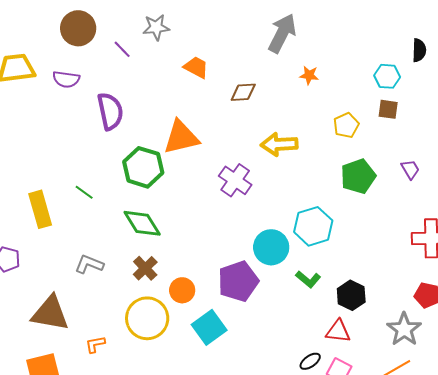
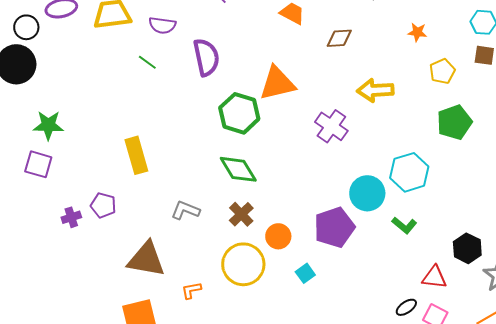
orange star: (309, 75) -> (417, 32), moved
green line: (84, 192) -> (147, 62), moved
black hexagon: (351, 295) -> (467, 248), moved
cyan square: (209, 327) -> (305, 273), size x0.6

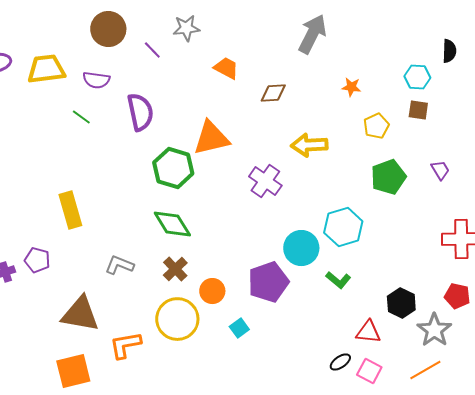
orange L-shape: (191, 290) -> (125, 345), size x1.6

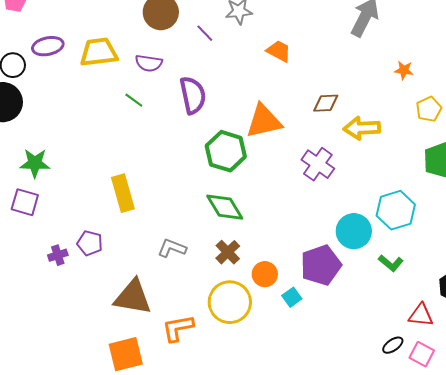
brown diamond: (273, 93) -> (326, 103), moved
cyan square: (239, 328) -> (292, 297), moved

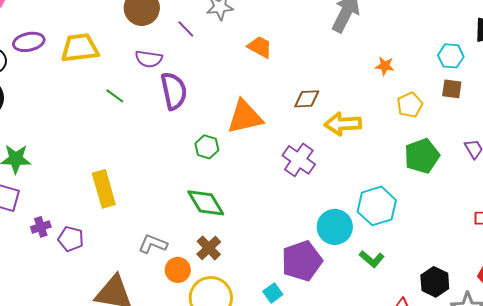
purple semicircle: (149, 63) -> (149, 59), moved
green hexagon: (226, 151) -> (207, 147), size x0.6
purple cross: (58, 255) -> (41, 227), moved
orange circle: (265, 274) -> (178, 270), moved

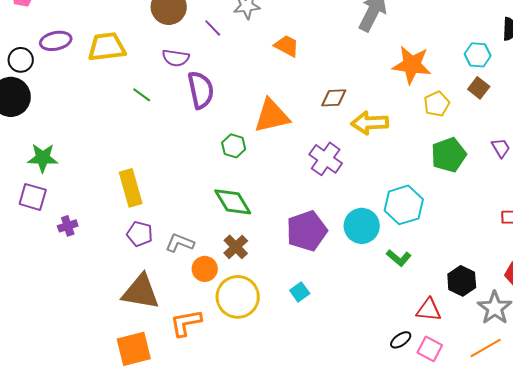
orange star: (385, 66) -> (412, 65), size x2.0
brown square: (452, 89) -> (479, 88), turned 30
purple pentagon: (71, 239) -> (140, 234), moved
purple pentagon: (302, 261) -> (307, 231), moved

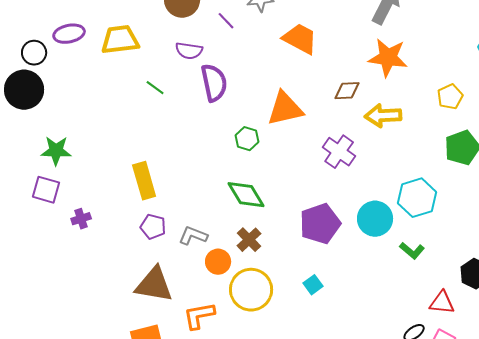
orange trapezoid: (287, 46) -> (300, 39), size x1.4
orange star: (412, 65) -> (388, 58), moved

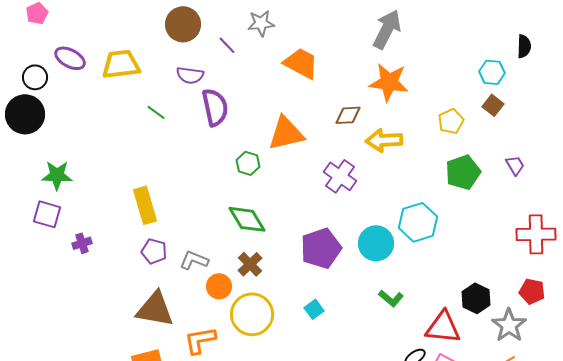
purple ellipse: (69, 34) -> (70, 58), turned 40
green L-shape: (412, 251) -> (391, 298), moved
red triangle: (442, 303) -> (443, 327), size x1.4

